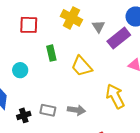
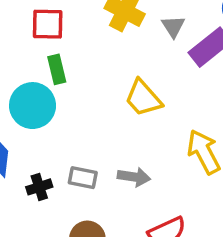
green rectangle: (51, 53) -> (57, 69), moved
cyan circle: (20, 70) -> (33, 106), size x1.6

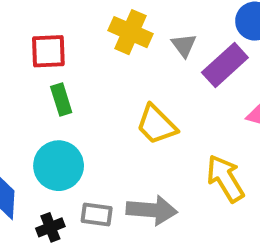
cyan circle: (33, 106) -> (59, 166), moved
gray arrow: (134, 177) -> (152, 210), size x1.4

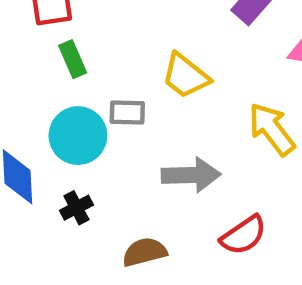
gray rectangle: (97, 214) -> (127, 113), moved

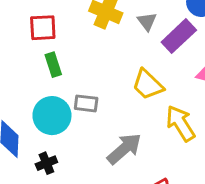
yellow trapezoid: (185, 76) -> (148, 85), moved
gray arrow: (191, 175) -> (124, 149), turned -45

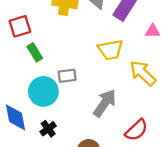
yellow trapezoid: (148, 85) -> (110, 50), turned -40

